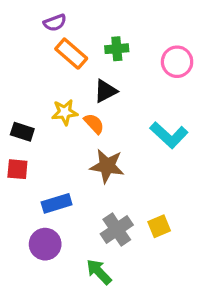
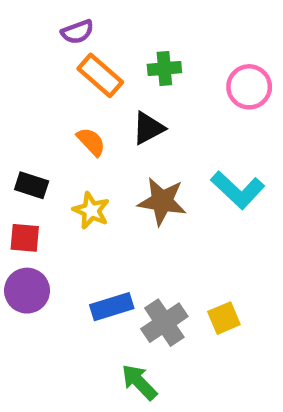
yellow star: (65, 112) -> (91, 210), moved, turned 30
orange semicircle: (94, 124) -> (91, 142), moved
brown star: (107, 166) -> (162, 201), moved
blue rectangle: (57, 203) -> (112, 307), moved
purple circle: (45, 244) -> (27, 291), moved

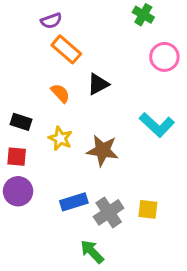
green cross: (164, 69) -> (143, 15), moved, turned 35
brown star: (162, 201) -> (103, 151), moved
yellow square: (224, 318) -> (148, 209), turned 30

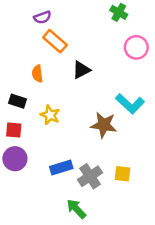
orange semicircle: (60, 93) -> (37, 74), moved, turned -144
brown star: (103, 151) -> (104, 125), moved

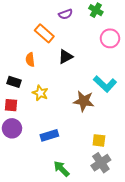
purple semicircle: (42, 17) -> (66, 14), moved
gray cross: (90, 176) -> (101, 163), moved

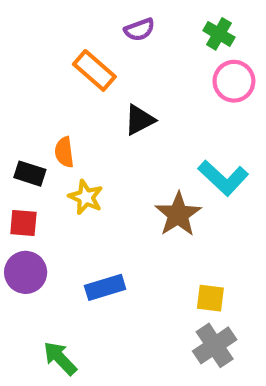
green cross: (96, 10) -> (219, 34), moved
orange semicircle: (30, 60) -> (64, 152), moved
brown star: (84, 101) -> (178, 214), turned 30
green arrow: (61, 169) -> (60, 358), moved

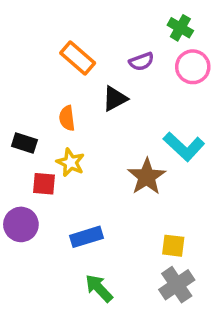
purple semicircle: (139, 30) -> (141, 61), moved
orange semicircle: (64, 152) -> (67, 118), moved
red square: (23, 223) -> (44, 184), moved
green arrow: (60, 358) -> (99, 288), moved

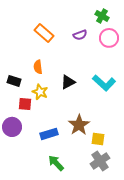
black triangle: (115, 99) -> (68, 82), moved
brown star: (147, 177) -> (79, 125), moved

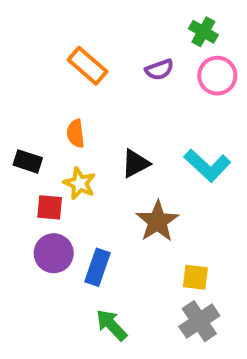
brown star: (79, 125) -> (157, 221), moved
purple circle: (12, 127) -> (54, 253), moved
blue rectangle: (49, 134) -> (98, 267), turned -54

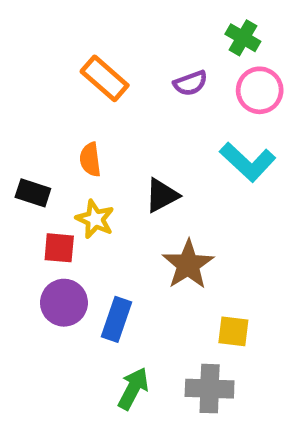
cyan L-shape: (207, 165) -> (248, 162), moved
gray cross: (199, 321) -> (210, 389), moved, turned 36
green arrow: (112, 325) -> (133, 389), turned 72

